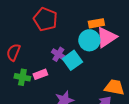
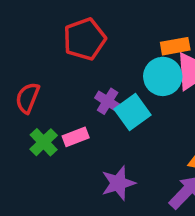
red pentagon: (45, 19) -> (85, 39), turned 30
green cross: (22, 77) -> (44, 142), turned 35

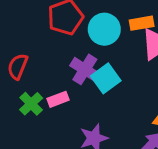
cyan circle: (163, 76) -> (104, 29), moved
purple cross: (108, 101) -> (85, 69), size x1.4

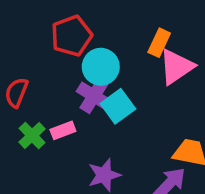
orange rectangle: (142, 23) -> (159, 43), turned -55
cyan circle: (104, 29) -> (101, 67), moved

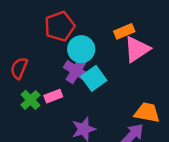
orange rectangle: (159, 43) -> (124, 31), turned 42

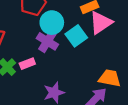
cyan square: (94, 78) -> (76, 36), moved

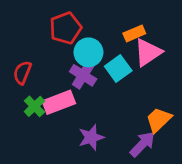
pink rectangle: (27, 64) -> (59, 102), size x1.6
orange trapezoid: (110, 78) -> (159, 120), turned -55

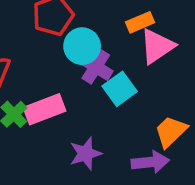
cyan square: (118, 69) -> (120, 89), moved
purple cross: (83, 75) -> (96, 67), moved
purple arrow: (142, 144) -> (150, 162), turned 40

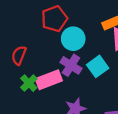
purple cross: (96, 67) -> (71, 65), moved

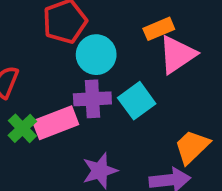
purple cross: (71, 65) -> (92, 99), turned -35

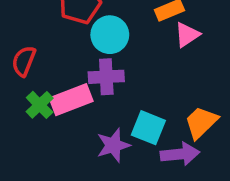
pink triangle: (177, 55) -> (187, 35), size x0.7
cyan square: (137, 101) -> (148, 128), moved, turned -32

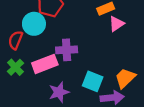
cyan circle: (110, 35) -> (34, 24), moved
green cross: (40, 105) -> (16, 67), moved
purple star: (113, 145) -> (59, 92), moved

